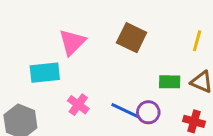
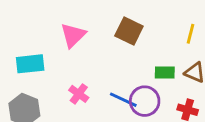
cyan rectangle: (45, 73) -> (30, 64), moved
purple circle: (148, 112) -> (145, 101), size x1.4

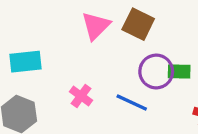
pink triangle: (73, 35) -> (96, 26), moved
purple circle: (145, 101) -> (156, 71), moved

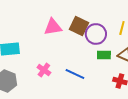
pink triangle: (96, 26) -> (53, 27), turned 36
purple circle: (156, 71) -> (96, 34), moved

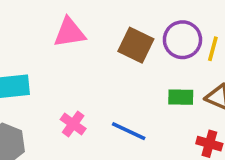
pink triangle: (53, 27) -> (70, 33), moved
purple circle: (96, 34) -> (182, 40), moved

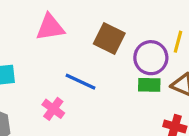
purple circle: (182, 40) -> (151, 58), moved
blue line: (129, 131) -> (80, 82), moved

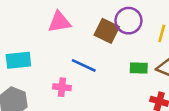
purple circle: (151, 58) -> (128, 21), moved
pink cross: (53, 109) -> (62, 87), turned -30

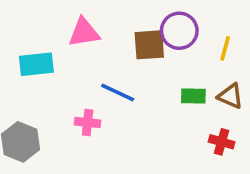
brown square: (107, 31) -> (149, 45), turned -30
cyan rectangle: (18, 60) -> (36, 64), moved

